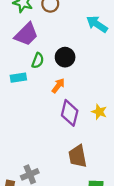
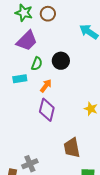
orange arrow: (58, 86) -> (46, 86), moved
purple diamond: (70, 113) -> (47, 110), moved

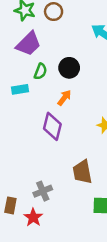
orange arrow: (46, 86) -> (64, 98), moved
gray cross: (30, 164) -> (43, 191), moved

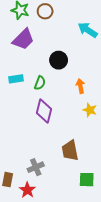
green semicircle: (40, 71) -> (40, 83), moved
orange arrow: (64, 98) -> (80, 86), moved, turned -48

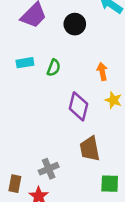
black circle: (59, 60) -> (75, 24), moved
purple diamond: (44, 111) -> (79, 106), moved

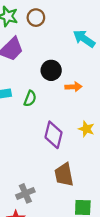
black circle: (75, 24) -> (51, 70), moved
orange arrow: (102, 71) -> (73, 87), moved, turned 98

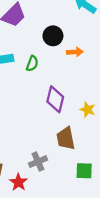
yellow star: (86, 129) -> (88, 110), moved
gray cross: (25, 193) -> (38, 162), moved

